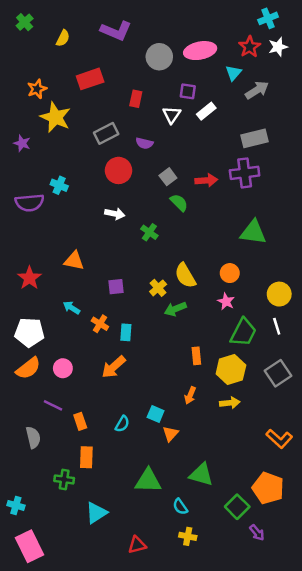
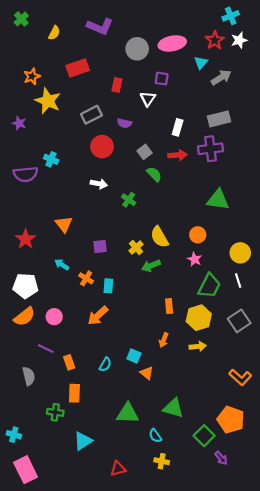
white rectangle: (206, 111) -> (178, 127), moved, turned -35
orange triangle: (74, 261) -> (64, 224), turned 42
orange triangle: (170, 434) -> (147, 373), turned -32

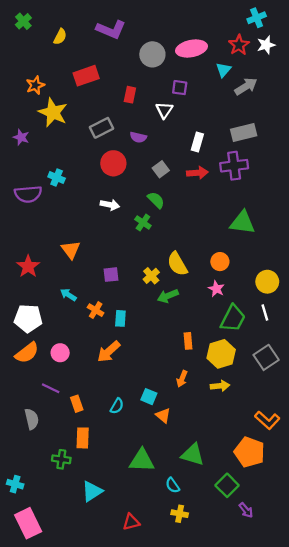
green semicircle: (154, 174) -> (156, 200), moved
orange pentagon: (231, 420) -> (250, 452), moved

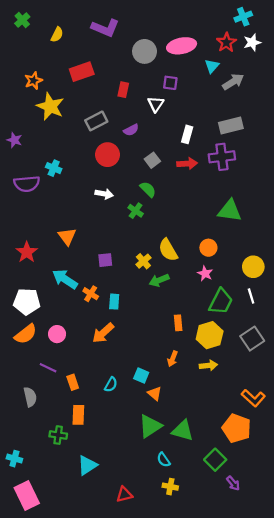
purple star: (21, 137) -> (14, 140), moved
purple semicircle: (138, 137) -> (131, 130), turned -40
cyan arrow: (68, 295) -> (65, 279), size x1.6
green triangle: (142, 460) -> (150, 426), moved, turned -35

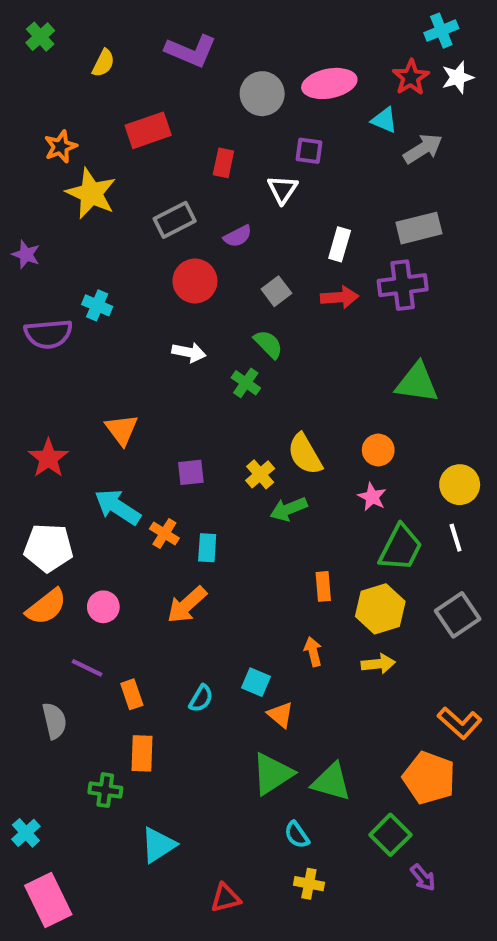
cyan triangle: (212, 66) -> (384, 120), turned -48
orange arrow: (173, 359) -> (313, 652), turned 144
cyan cross: (14, 459) -> (26, 833), turned 32

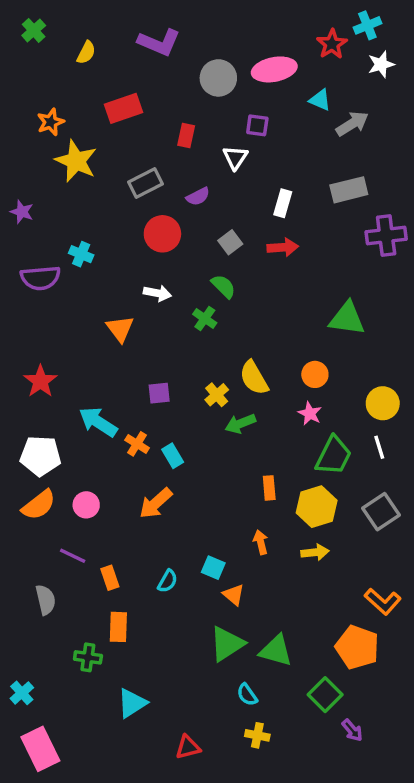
red star: (411, 77) -> (332, 44), moved
purple cross: (403, 285) -> (386, 236), moved
orange triangle: (122, 430) -> (120, 329), moved
cyan rectangle: (207, 548) -> (173, 456), turned -35

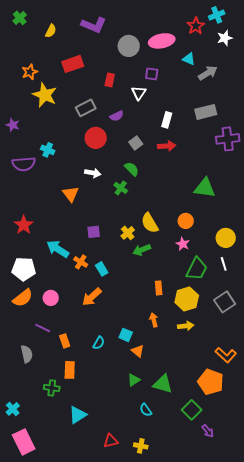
green triangle: (227, 644) -> (134, 380), size x0.6
yellow cross: (257, 735) -> (141, 446), moved

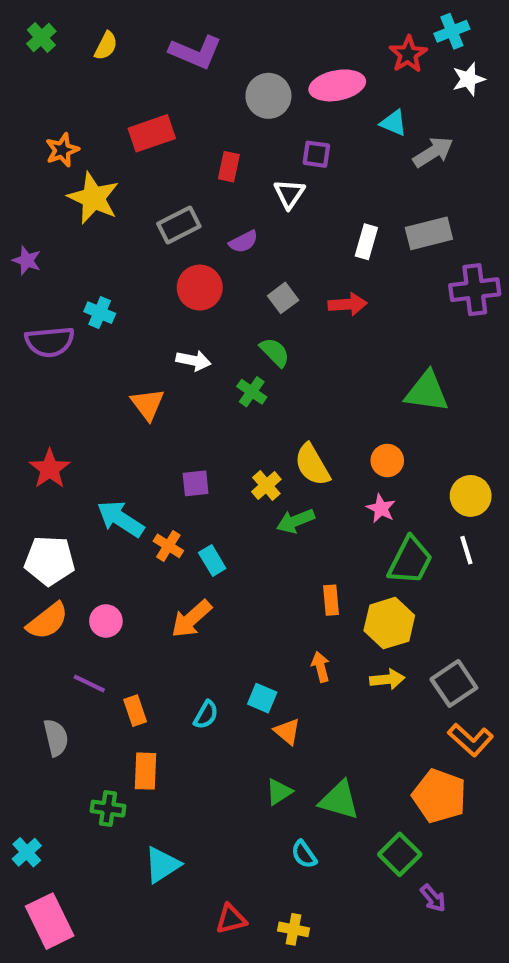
yellow semicircle: (51, 31) -> (106, 46), moved
white rectangle: (167, 120) -> (366, 242), moved
gray square: (225, 302) -> (454, 683), moved

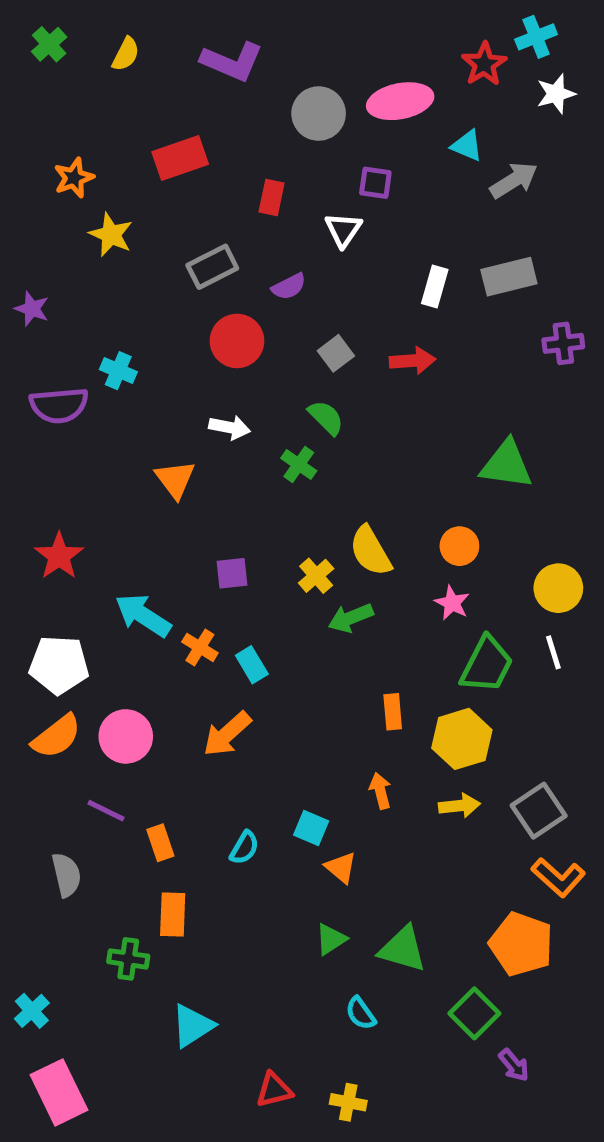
yellow star: (93, 198) -> (111, 235), size x0.7
purple cross: (475, 290) -> (563, 343), size x0.7
pink circle: (106, 621) -> (126, 736), size x1.4

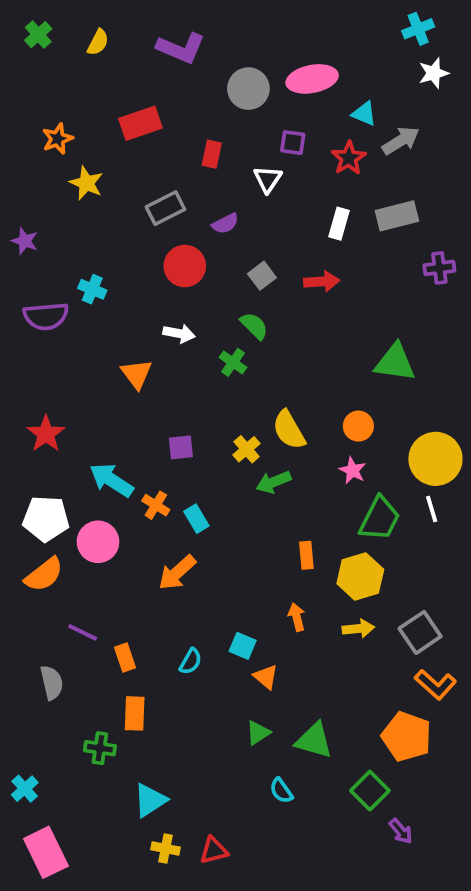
red star: (484, 64) -> (349, 158), moved
yellow circle: (558, 588) -> (435, 459), size x1.4
pink circle: (126, 736) -> (98, 542), moved
yellow cross: (348, 1102) -> (165, 848), moved

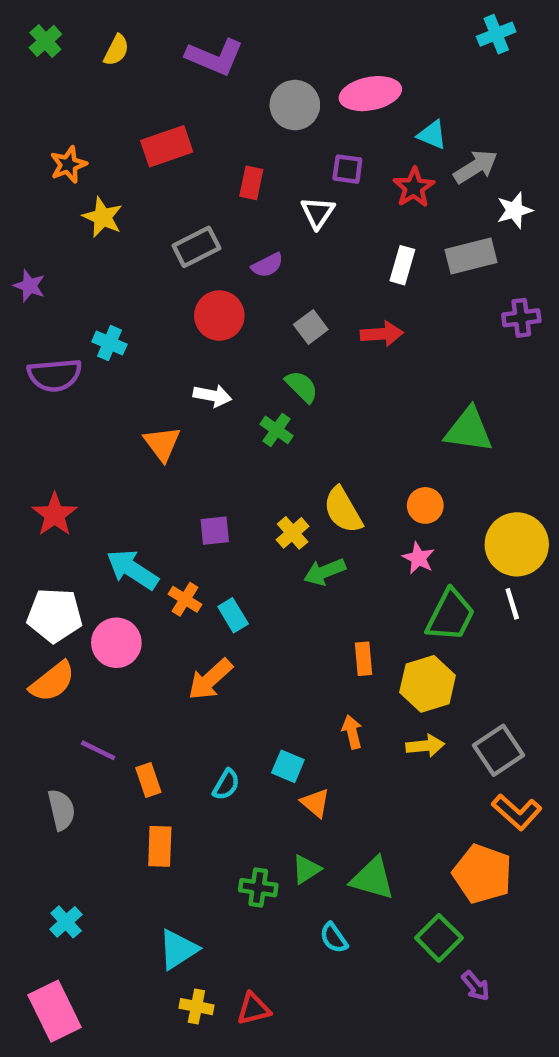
white star: (434, 73) -> (514, 210), moved
green cross: (100, 748) -> (258, 888), moved
cyan cross: (25, 789) -> (66, 922), moved

